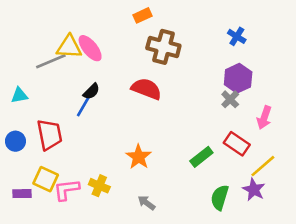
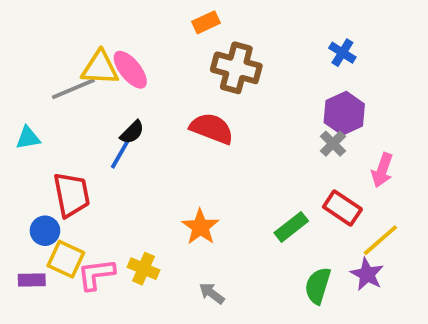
blue circle: (15, 141) -> (45, 231), moved

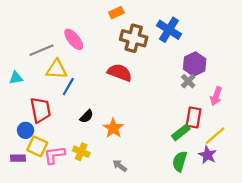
blue cross: (342, 53) -> (169, 30), moved, size x1.6
yellow triangle: (100, 68) -> (57, 69), moved
black semicircle: (132, 132) -> (87, 116), moved
red rectangle: (342, 208) -> (194, 117), turned 66
green rectangle: (291, 227) -> (181, 132), moved

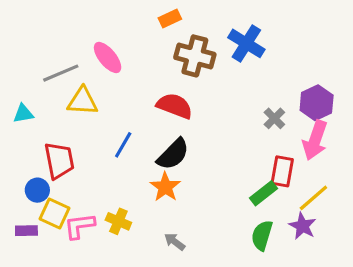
purple hexagon: (195, 64) -> (317, 103), moved
blue line: (68, 86) -> (123, 145), moved
pink arrow: (216, 96) -> (315, 140), size x1.4
black semicircle: (87, 116) -> (173, 154), moved, size x1.6

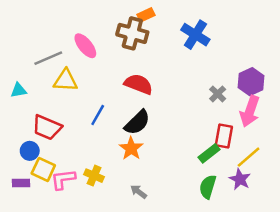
orange rectangle: (170, 19) -> (146, 15), moved
brown cross: (195, 56) -> (132, 33), moved
red trapezoid: (59, 160) -> (47, 127), turned 124

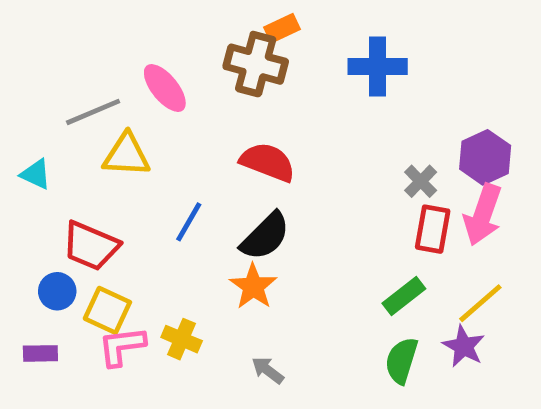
blue cross: (195, 35) -> (378, 66), turned -32
cyan triangle: (19, 90) -> (36, 174), turned 35
red rectangle: (224, 136) -> (433, 229), moved
yellow square: (43, 169) -> (107, 310), moved

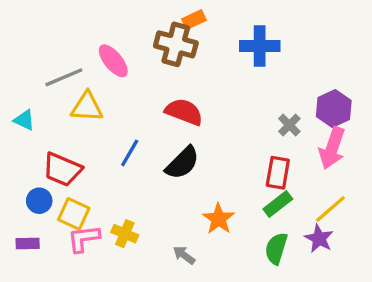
red rectangle: (433, 229) -> (278, 173), moved
orange star: (253, 286) -> (219, 219), moved

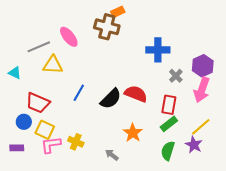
blue cross: (260, 46) -> (158, 50), moved
red semicircle: (184, 112) -> (136, 94), moved

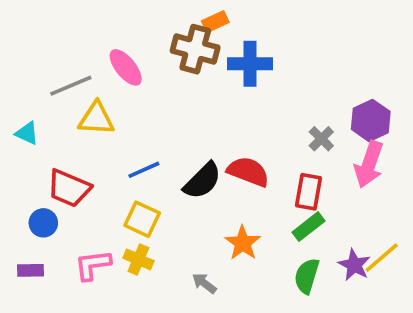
blue cross: (158, 50) -> (250, 64), moved
blue line: (79, 93) -> (144, 170), turned 36
yellow line: (201, 127) -> (382, 258), moved
yellow square: (45, 130) -> (142, 219), moved

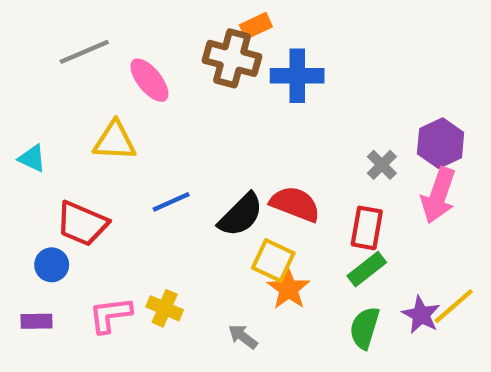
gray line: (71, 86) -> (84, 52), moved
yellow square: (142, 219) -> (273, 260), moved

